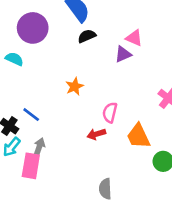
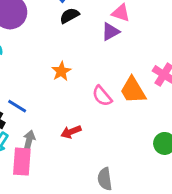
pink semicircle: (110, 112) -> (102, 96), turned -48
red arrow: (96, 134) -> (71, 132), moved
orange trapezoid: (138, 136) -> (133, 90), moved

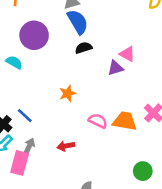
orange trapezoid: (133, 90) -> (125, 121), turned 120
pink semicircle: (102, 96) -> (98, 121), turned 144

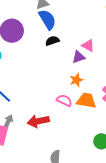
orange star: (68, 93) -> (76, 80), moved
red arrow: (66, 146) -> (38, 121), size x1.5

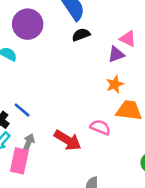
pink semicircle: (64, 100) -> (100, 127), moved
red arrow: (38, 121) -> (68, 140), turned -135

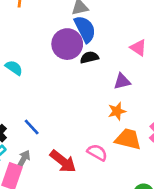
purple circle: (28, 24) -> (67, 44), moved
pink triangle: (128, 39) -> (138, 48), moved
blue line: (22, 110) -> (32, 127), moved

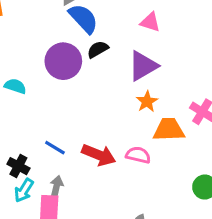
purple circle: (67, 44) -> (63, 61), moved
purple triangle: (122, 81) -> (143, 66), size x1.5
red arrow: (63, 161) -> (99, 155), moved

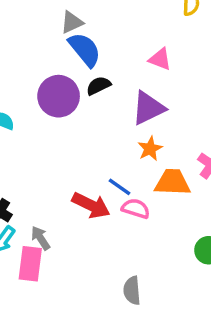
blue line: (55, 148) -> (120, 187), moved
gray arrow: (56, 187) -> (41, 238), turned -50

